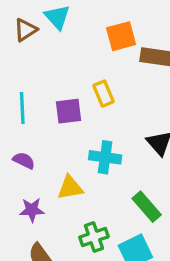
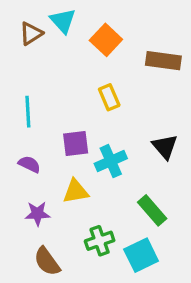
orange square: (121, 36) -> (106, 40), moved, turned -32
purple square: (68, 111) -> (76, 143), moved
cyan cross: (105, 157) -> (111, 161), turned -32

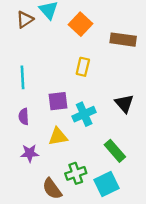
yellow rectangle: (109, 97) -> (83, 67), turned 36
purple semicircle: (29, 164) -> (24, 117), turned -119
brown semicircle: (47, 261) -> (52, 189), moved

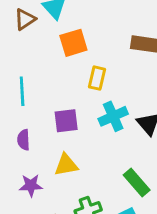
orange square: (80, 24) -> (73, 43), moved, turned 30
cyan cross: (84, 114) -> (113, 116), moved

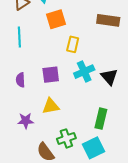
cyan line: (22, 91) -> (19, 37), moved
purple semicircle: (24, 140) -> (20, 80), moved
green rectangle: (137, 182) -> (101, 119), turned 54

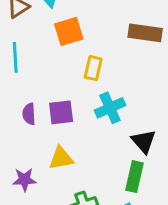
black triangle: (109, 77) -> (144, 141), moved
purple semicircle: (20, 80) -> (29, 114), moved

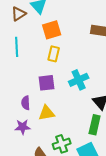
yellow rectangle: (93, 68) -> (54, 54), moved
purple semicircle: (29, 114) -> (26, 103), moved

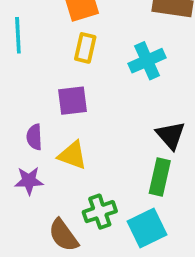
cyan cross: (79, 80) -> (147, 61), moved
yellow triangle: (47, 113) -> (73, 155), turned 30

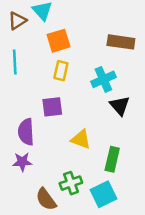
black triangle: (171, 135) -> (120, 106), moved
purple semicircle: (34, 137) -> (26, 132), size x1.5
yellow triangle: (73, 155) -> (81, 139), moved

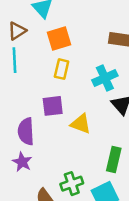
brown triangle: (17, 21) -> (17, 31), moved
yellow triangle: (81, 139) -> (81, 124), moved
purple star: (22, 162) -> (22, 162), turned 30

